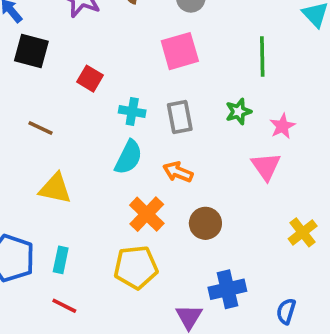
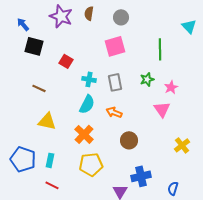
orange cross: (147, 214) -> (84, 134), moved

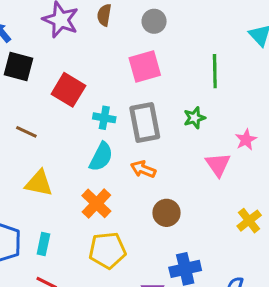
red square: (66, 61) -> (68, 90), size x1.5
gray rectangle: (115, 82) -> (145, 123), size x1.4
pink star: (171, 87) -> (246, 140), moved

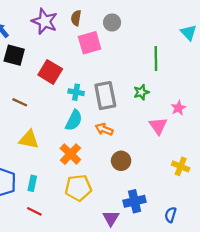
pink square: (145, 66) -> (90, 43), moved
yellow cross: (249, 221) -> (181, 166), turned -30

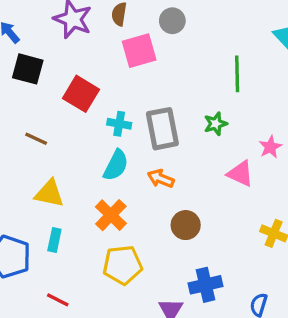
pink triangle: (158, 126) -> (240, 174), turned -30
cyan rectangle: (32, 183) -> (54, 240), moved

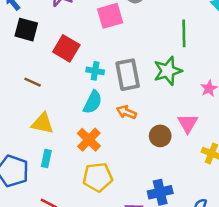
green star: (216, 124) -> (168, 71), size x1.6
pink triangle: (240, 174) -> (188, 123), moved, turned 35
brown circle: (186, 225) -> (160, 136), moved

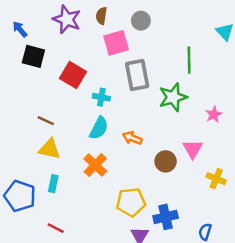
gray rectangle: (128, 75) -> (137, 75), moved
brown line: (33, 82) -> (46, 121), moved
yellow pentagon: (98, 177) -> (131, 202), moved

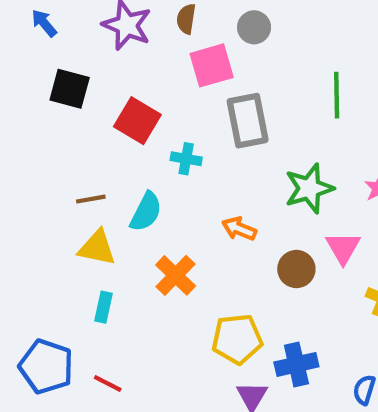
blue arrow: (20, 29) -> (44, 23), moved
green star: (173, 97) -> (309, 188), moved
brown line: (46, 121) -> (91, 199), turned -35
cyan semicircle: (99, 128) -> (146, 212), moved
blue pentagon: (20, 196) -> (46, 367), moved

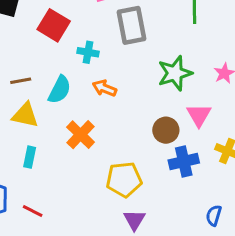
orange arrow: (239, 229) -> (104, 88), moved
blue cross: (296, 364) -> (184, 162), moved

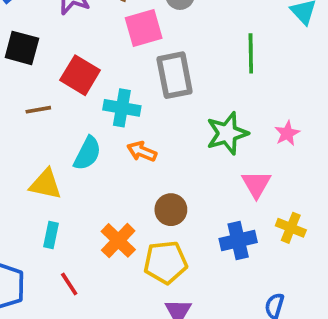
cyan cross: (88, 52) -> (122, 108), size x1.4
brown line: (21, 81) -> (38, 110), moved
brown circle: (166, 130) -> (171, 210), moved
orange cross: (81, 135) -> (118, 240), moved
red line: (33, 211) -> (69, 284), moved, turned 30

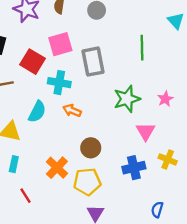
pink square: (144, 28) -> (60, 44), moved

